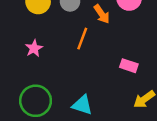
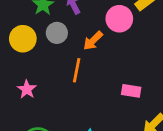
orange arrow: (102, 14) -> (93, 41), turned 90

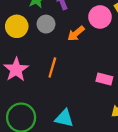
orange line: (77, 70) -> (52, 68), moved
pink star: (27, 89) -> (16, 69), size x1.5

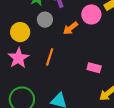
yellow circle: (17, 26) -> (20, 32), moved

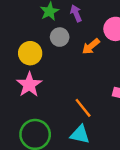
orange line: (50, 57) -> (83, 108), moved, turned -54

